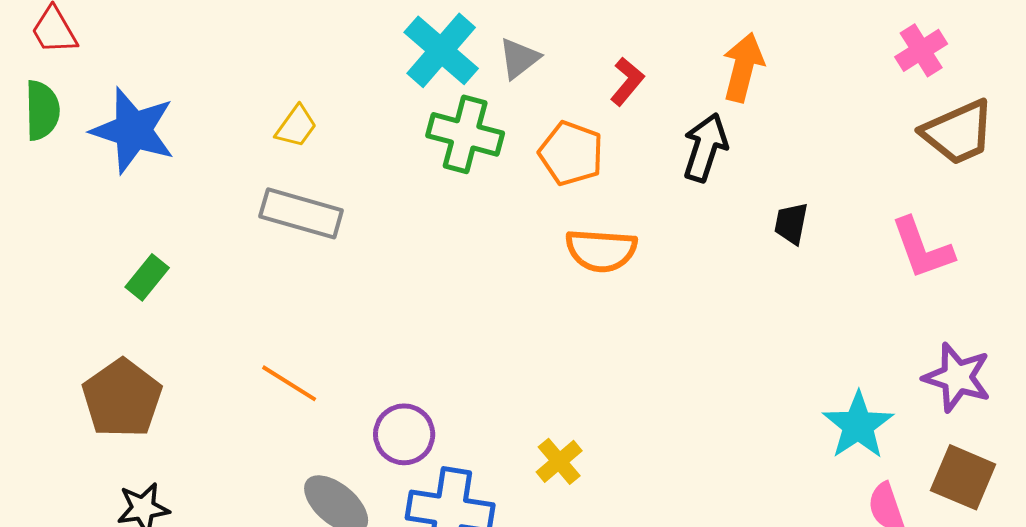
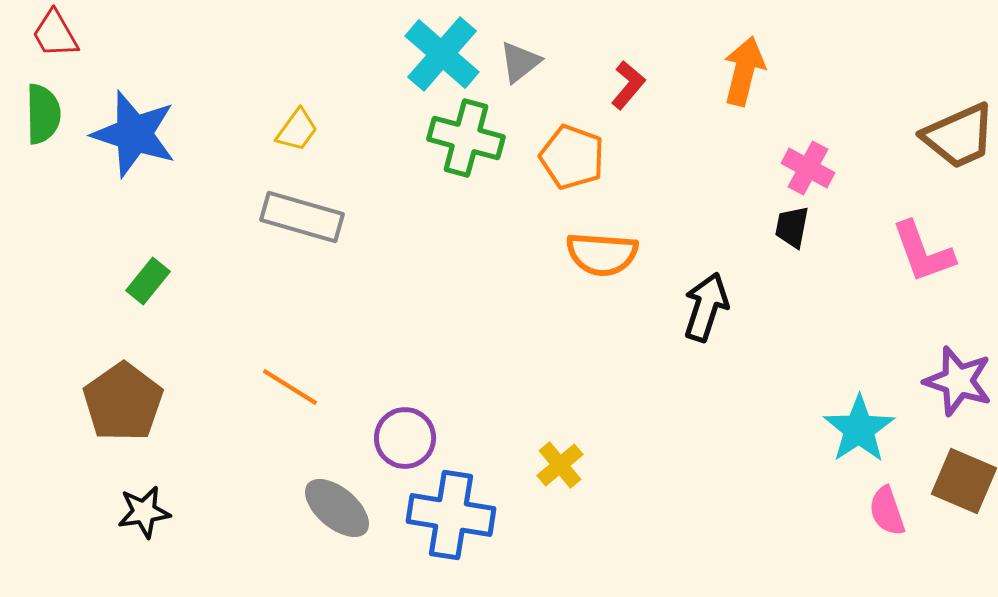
pink cross: (921, 50) -> (808, 168), moved, turned -30
black arrow: (705, 147) -> (706, 307), moved

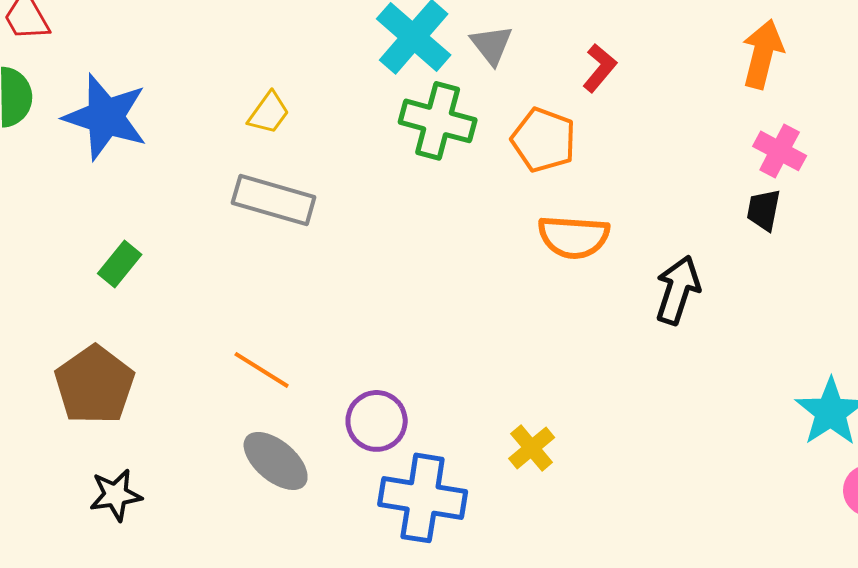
gray triangle: (520, 62) -> (492, 45), turned -30
orange arrow: (744, 71) -> (763, 54), moved
gray ellipse: (337, 508) -> (276, 461), moved

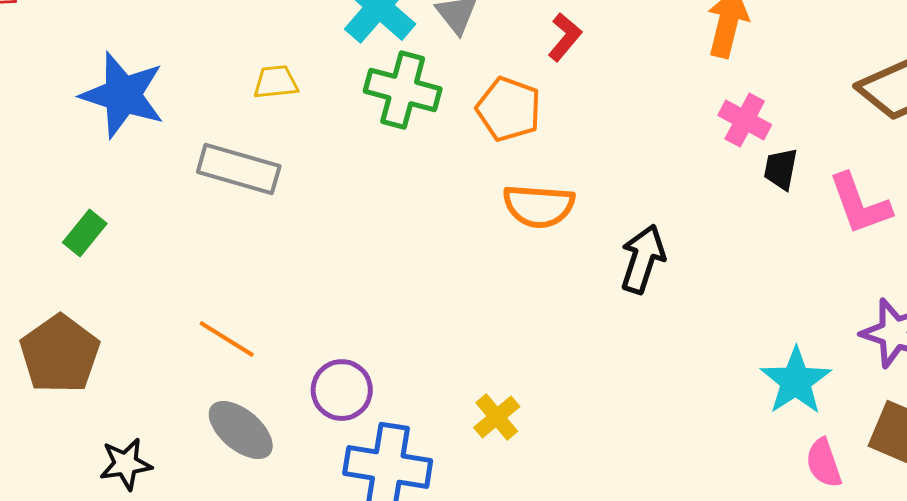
yellow trapezoid: (269, 113) -> (276, 82), moved, turned -132
blue star: (106, 117) -> (123, 95), moved
black trapezoid: (764, 210) -> (781, 169), moved
black star: (116, 495) -> (126, 464), moved

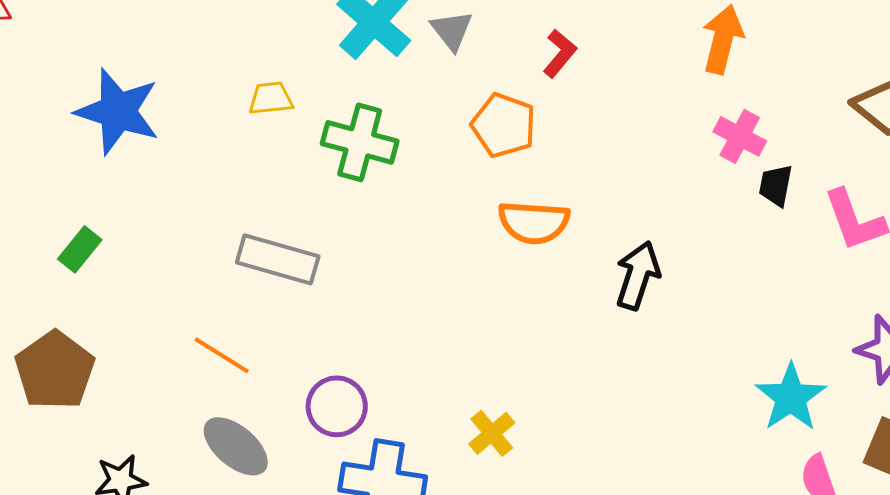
green cross: (403, 90) -> (360, 142), moved
gray rectangle: (239, 169) -> (278, 259), moved

